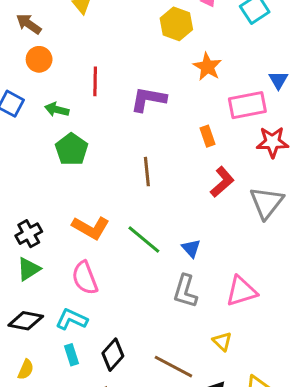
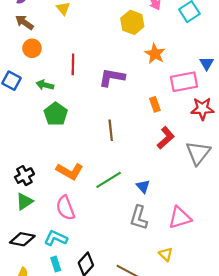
green line: (144, 240) -> (109, 180), turned -72

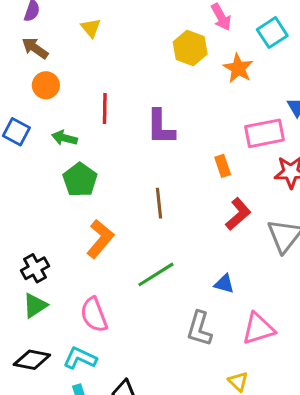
orange star: (155, 54) -> (238, 68), moved
purple L-shape: (112, 77) -> (161, 127), turned -100
orange L-shape: (70, 171) -> (100, 239), moved, turned -80
blue triangle: (143, 186) -> (224, 284), moved, turned -32

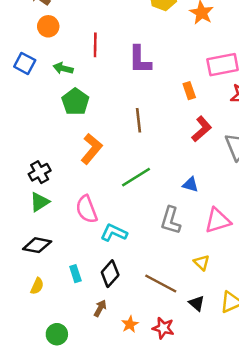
cyan L-shape: (80, 358) -> (114, 233), moved

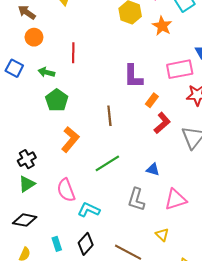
purple L-shape: (140, 60) -> (133, 76), moved
orange rectangle: (189, 91) -> (152, 100), moved, turned 56

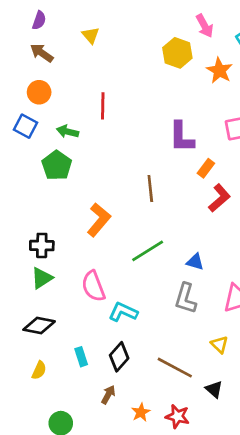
orange circle: (34, 37) -> (39, 92), moved
green pentagon: (57, 100) -> (57, 165), moved
black cross: (27, 159) -> (42, 245), turned 30
blue triangle: (153, 169) -> (195, 262), moved

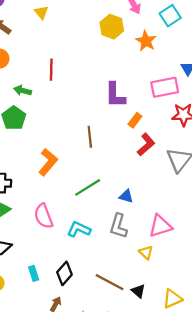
cyan L-shape: (123, 312) -> (79, 229), moved
yellow triangle: (219, 345) -> (146, 252), moved
black triangle: (214, 389) -> (138, 291), moved

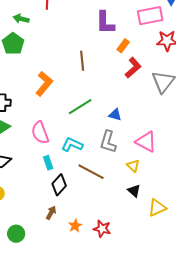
pink triangle: (160, 226) -> (146, 142), turned 45
cyan rectangle: (34, 273) -> (48, 163), moved
brown line: (110, 282) -> (91, 172), moved
black triangle: (138, 291) -> (134, 191), moved

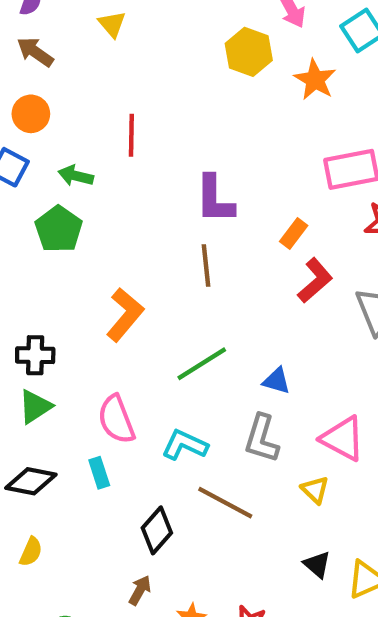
purple L-shape: (105, 23) -> (215, 199), moved
cyan rectangle: (48, 163) -> (99, 473), moved
black triangle: (134, 191) -> (317, 565), moved

